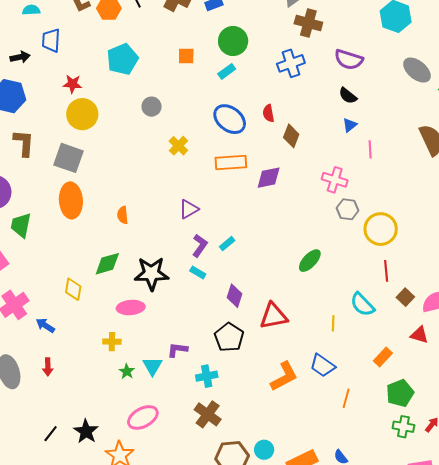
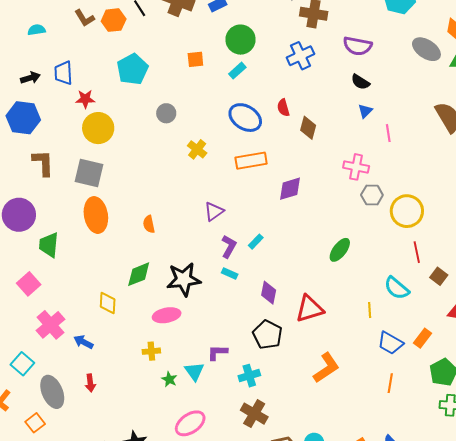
blue trapezoid: (51, 40) -> (63, 73), moved
purple diamond: (269, 178) -> (290, 189), moved
blue trapezoid: (323, 366) -> (390, 343), moved

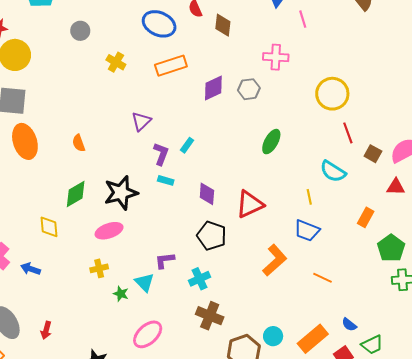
gray hexagon: (372, 195) -> (249, 89), moved
blue trapezoid: (390, 343) -> (307, 231), moved
red arrow: (90, 383) -> (46, 330), moved, turned 30
orange line: (390, 383) -> (323, 278), moved, turned -66

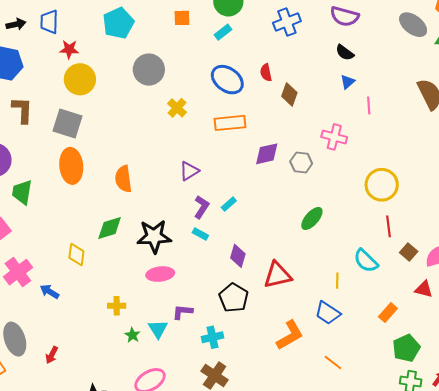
gray circle: (80, 31) -> (149, 70), size x1.6
orange semicircle: (79, 143) -> (123, 179), size x1.5
pink ellipse: (109, 231) -> (160, 274), moved

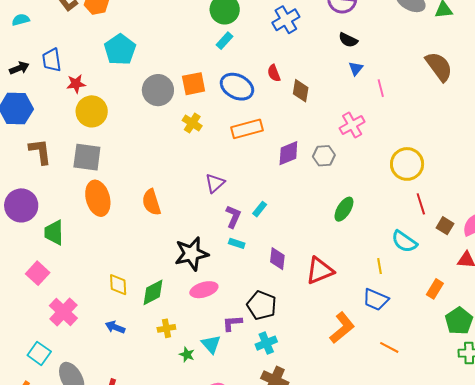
orange square: (182, 18) -> (194, 84), moved, size x1.4
pink cross: (334, 137) -> (352, 125), turned -35
green diamond: (110, 228) -> (153, 292), moved
blue arrow: (50, 292) -> (115, 327), moved
black pentagon: (234, 298) -> (262, 305), moved

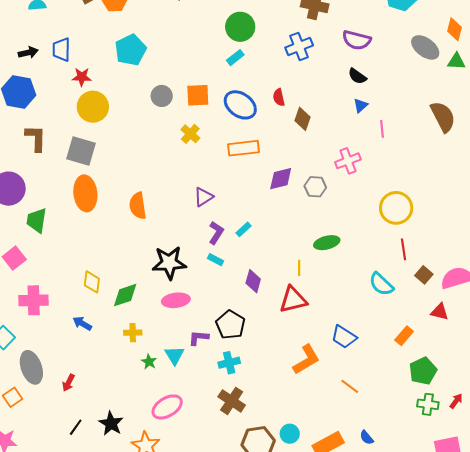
gray circle: (158, 90) -> (162, 96), size x0.7
green ellipse: (344, 209) -> (327, 243), turned 35
yellow line: (379, 266) -> (299, 268), moved
pink cross: (63, 312) -> (34, 300), turned 36

